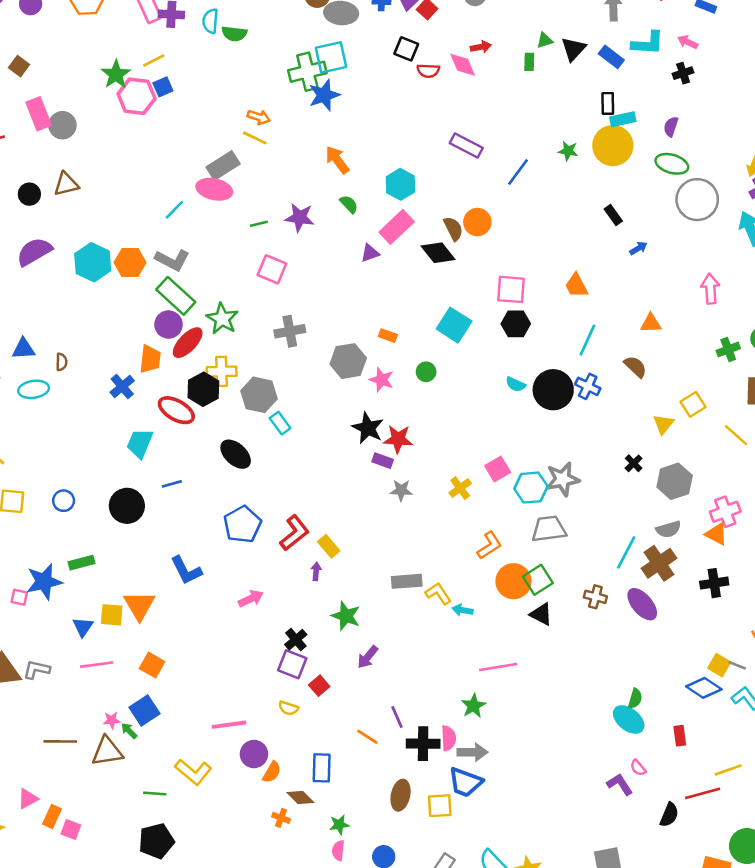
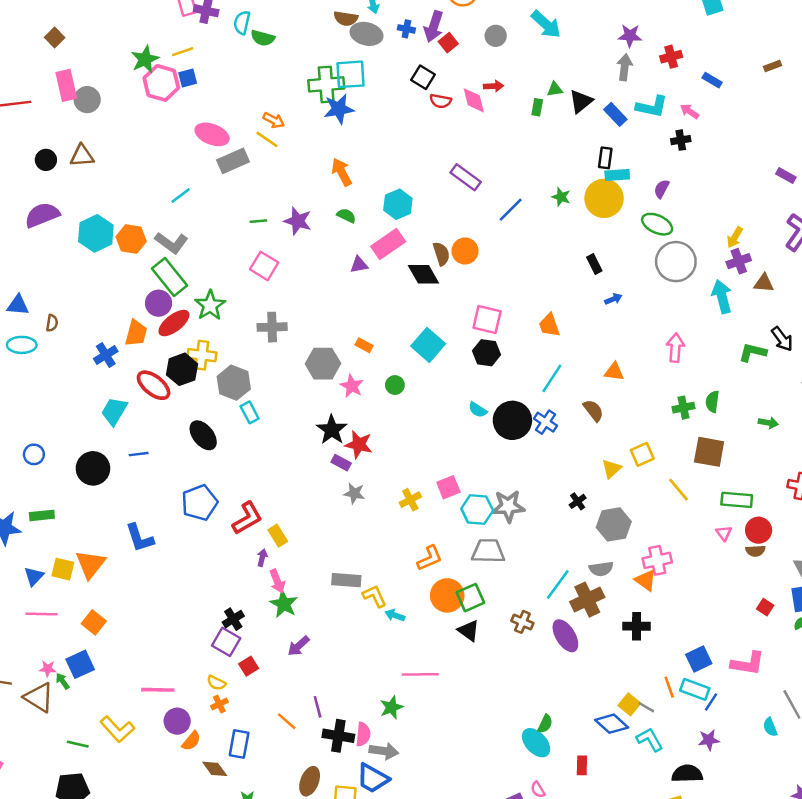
pink ellipse: (214, 189) -> (212, 134), moved
green semicircle: (349, 204) -> (346, 216), turned -30
pink arrow: (251, 599) -> (277, 581), moved, turned 85
brown triangle: (107, 751) -> (39, 697), turned 32
orange cross: (281, 818) -> (219, 704), moved, turned 35

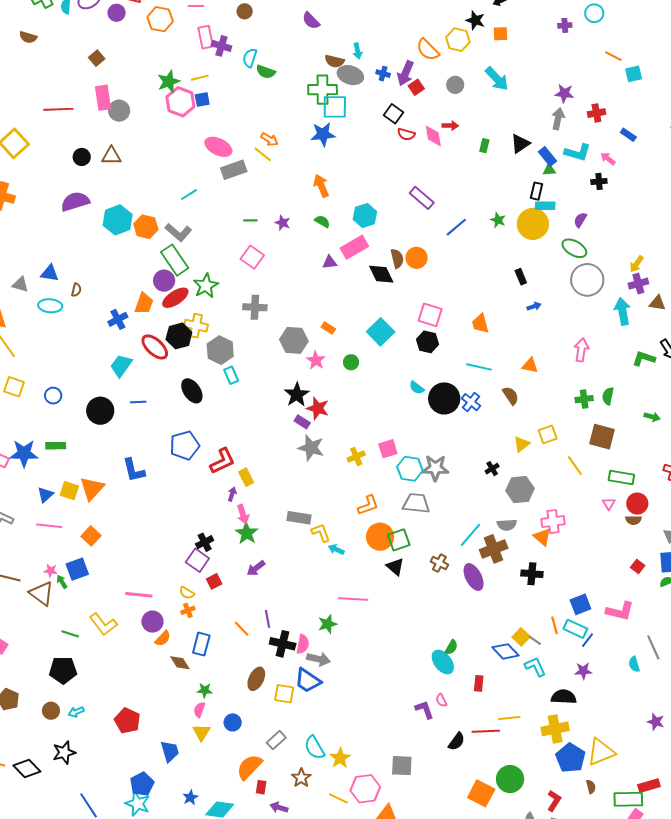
green cross: (326, 84) -> (323, 90), moved
green triangle: (555, 89) -> (549, 170), moved
purple star: (298, 221) -> (283, 223), size x0.7
cyan line: (552, 378) -> (479, 367), turned 65
gray star: (354, 493) -> (311, 448), size x1.5

